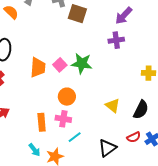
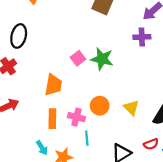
orange trapezoid: (38, 67) -> (53, 85), moved
orange circle: (67, 97) -> (100, 106), moved
cyan line: (75, 137) -> (87, 138), turned -64

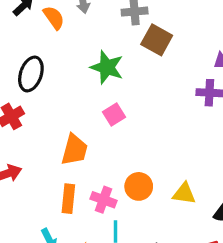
green star: (102, 59) -> (107, 67), moved
yellow triangle: (131, 108) -> (184, 194), turned -42

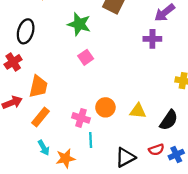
orange trapezoid: (74, 150) -> (38, 86), moved
orange rectangle: (68, 199) -> (40, 117), moved, turned 36

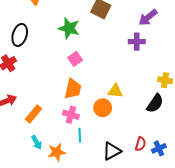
orange trapezoid: (38, 86) -> (73, 89), moved
orange circle: (105, 107) -> (103, 108), moved
yellow triangle: (138, 111) -> (115, 91), moved
black semicircle: (169, 120) -> (155, 103), moved
red semicircle: (156, 150) -> (140, 144), turned -56

